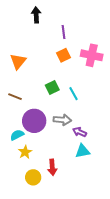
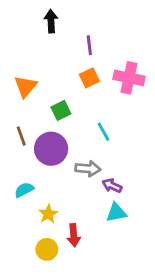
green square: (52, 88) -> (61, 110), moved
brown line: (15, 97) -> (21, 136), turned 48
purple circle: (34, 121) -> (51, 149), moved
yellow star: (25, 152) -> (48, 214), moved

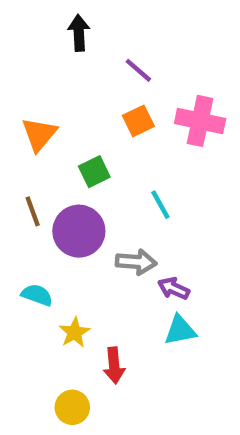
purple line: (89, 45) -> (138, 70), turned -42
cyan semicircle: (24, 190) -> (37, 295), turned 48
yellow circle: (47, 249) -> (72, 407), moved

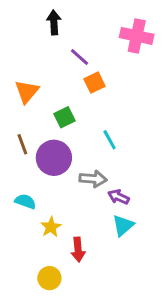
purple line: (138, 70) -> (79, 57), moved
pink cross: (200, 121) -> (137, 36), moved
cyan triangle: (180, 330) -> (123, 225), turned -30

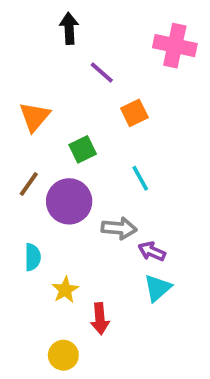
orange square: (95, 83) -> (134, 113), moved
brown line: (22, 144) -> (29, 184), turned 55
cyan semicircle: (25, 201) -> (33, 257), turned 70

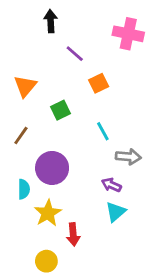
purple circle: (69, 201) -> (52, 168), moved
gray arrow: (119, 228) -> (128, 157), moved
yellow star: (65, 290) -> (48, 213), size x1.4

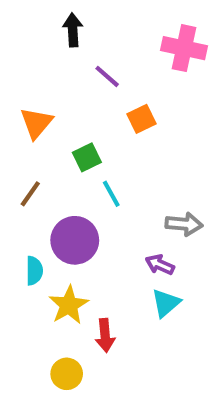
cyan line: (103, 131) -> (111, 194), moved

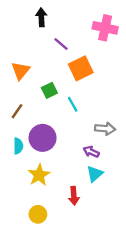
orange square: (142, 119) -> (81, 68), size x1.5
cyan line: (111, 194) -> (73, 104), moved
cyan semicircle: (34, 271) -> (18, 146), moved
red arrow: (105, 335) -> (74, 196), moved

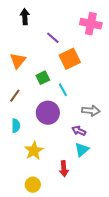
black arrow: (41, 17) -> (25, 17), moved
purple circle: (43, 138) -> (48, 113), moved

